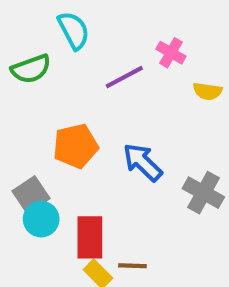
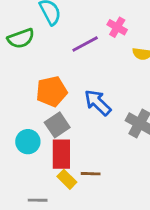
gray square: (31, 195) -> (57, 125), moved

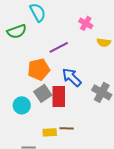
purple line: (85, 44) -> (59, 47), moved
red rectangle: (61, 154) -> (59, 96), moved
yellow rectangle: (67, 179) -> (50, 132), turned -48

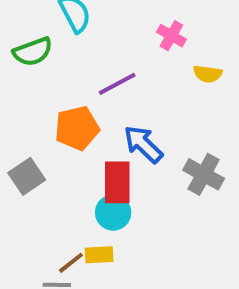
gray square: (43, 93) -> (27, 176), moved
cyan circle: (22, 105) -> (113, 213), moved
brown line: (67, 128) -> (71, 263), moved, turned -40

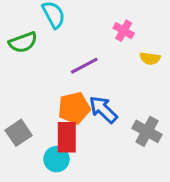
orange pentagon: (77, 128) -> (74, 108), moved
red rectangle: (117, 182) -> (67, 137), moved
cyan circle: (113, 213) -> (57, 159), moved

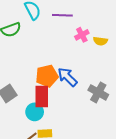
pink cross: (124, 31) -> (82, 35), moved, turned 32
purple line: (84, 66) -> (62, 15), moved, turned 30

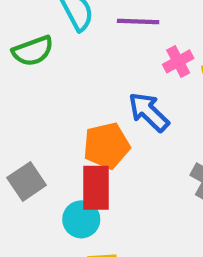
blue arrow: (67, 77) -> (149, 112), moved

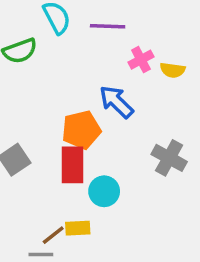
cyan circle: (81, 219) -> (104, 191), moved

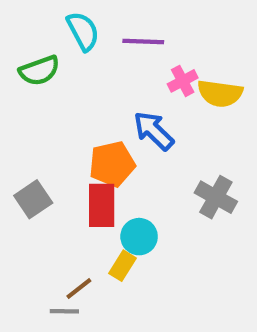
yellow semicircle: (173, 70) -> (220, 93), size x1.5
yellow rectangle: (78, 228) -> (122, 266), moved, turned -55

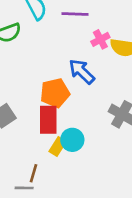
yellow rectangle: (122, 266) -> (58, 146), moved
brown line: (79, 288) -> (33, 173), turned -36

